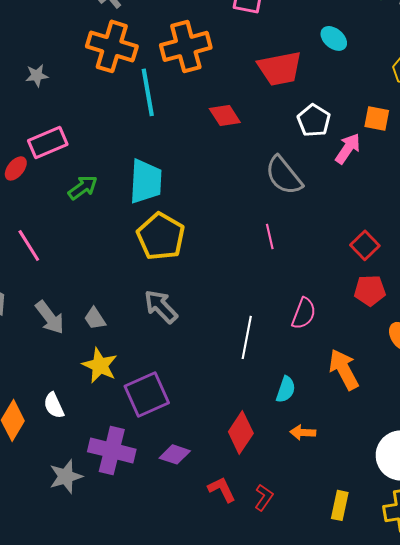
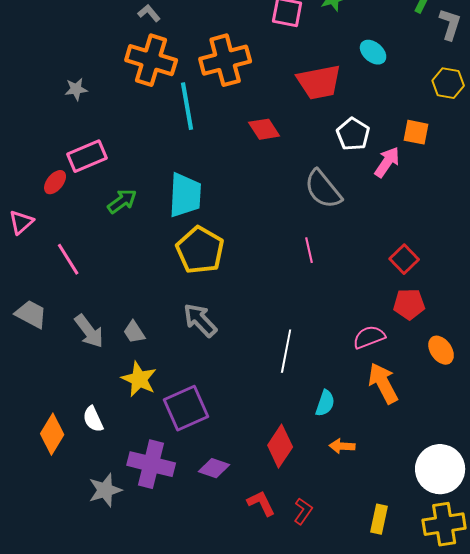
pink semicircle: (304, 313) -> (369, 337), moved, turned -132

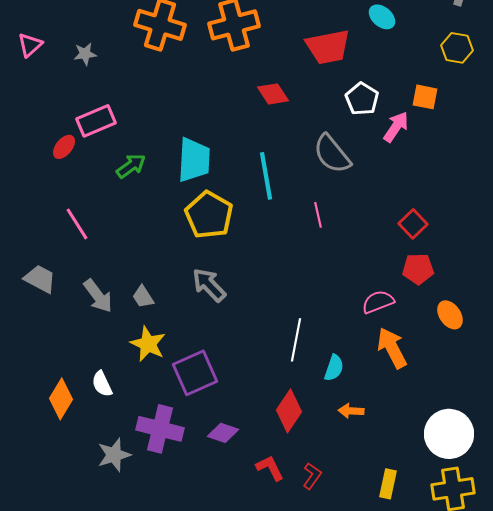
cyan line: (187, 106) -> (266, 176), moved
pink triangle: (21, 222) -> (30, 45), moved
white line: (286, 351) -> (296, 340), moved

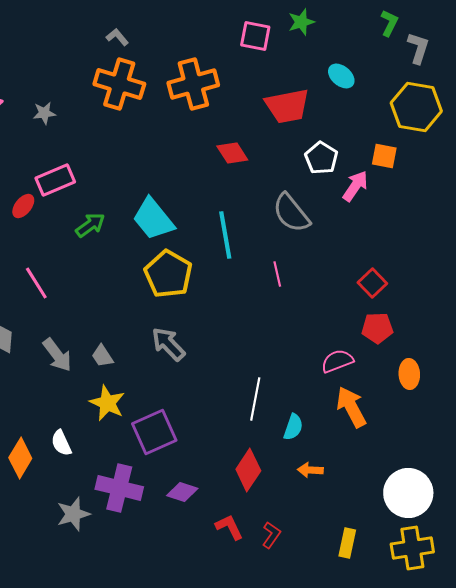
yellow hexagon: (457, 48) -> (416, 107), size x1.6
cyan trapezoid: (194, 160) -> (153, 219), turned 138
orange ellipse: (450, 315) -> (409, 374), turned 32

